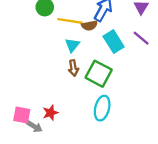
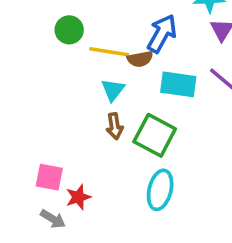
cyan rectangle: (114, 42) -> (178, 84), turned -50
pink square: (22, 115) -> (49, 177), moved

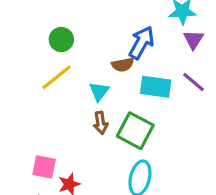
yellow line: (109, 52) -> (57, 77), moved, turned -48

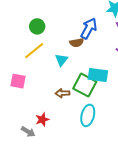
cyan rectangle: (156, 87) -> (98, 75), moved
brown arrow: (101, 123) -> (62, 93), moved, turned 96
pink square: (44, 167) -> (18, 81), moved

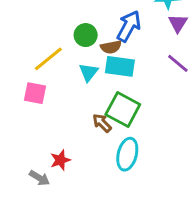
green circle: (37, 26) -> (86, 35), moved
cyan rectangle: (98, 75) -> (120, 66), moved
pink square: (18, 81) -> (35, 93), moved
brown arrow: (62, 93) -> (102, 123), moved, turned 48

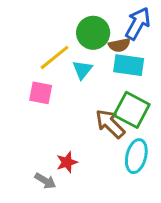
green circle: (86, 35) -> (93, 33), size x1.4
cyan triangle: (89, 72) -> (82, 70), moved
brown arrow: (102, 123) -> (110, 124), size x1.5

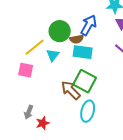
red star: (67, 162) -> (43, 123), moved
gray arrow: (45, 181) -> (29, 112), moved, turned 80

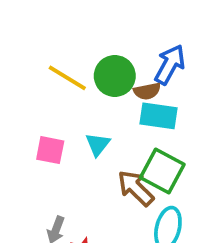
yellow line: (35, 47) -> (67, 78), moved, turned 70
cyan triangle: (53, 55) -> (98, 144), moved

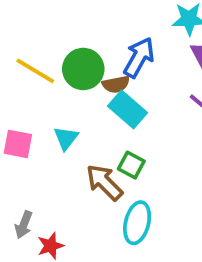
cyan rectangle: (158, 116) -> (127, 109), turned 33
green square: (162, 171) -> (131, 165), size x0.6

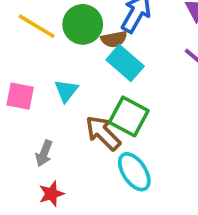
green square: (131, 165) -> (129, 116), size x1.5
cyan ellipse: (137, 223) -> (134, 172), turned -48
gray arrow: (24, 225) -> (44, 153), moved

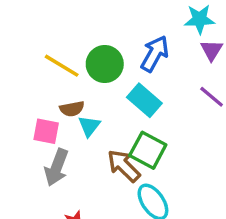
brown semicircle: (114, 39) -> (72, 109), moved
gray arrow: (44, 153) -> (56, 167), moved, size x1.5

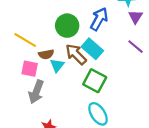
yellow line: (62, 66) -> (25, 40), moved
brown arrow: (124, 166) -> (76, 54), moved

